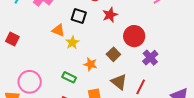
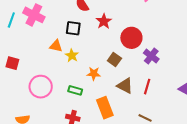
pink circle: (30, 82) -> (41, 87), moved

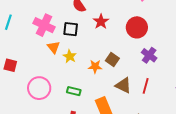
pink cross: (34, 15) -> (44, 25), moved
red circle: (131, 38) -> (137, 27), moved
orange triangle: (56, 46) -> (54, 47), turned 40
orange star: (94, 74) -> (95, 67), moved

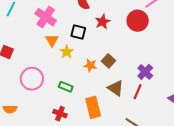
red circle: (137, 27) -> (138, 21), moved
black square: (71, 29) -> (78, 32), moved
purple cross: (149, 55) -> (145, 72), moved

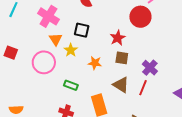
red star: (103, 22) -> (118, 38), moved
brown square: (108, 61) -> (122, 58), moved, turned -32
pink circle: (32, 79) -> (44, 62), moved

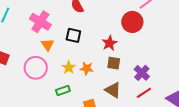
yellow star: (71, 50) -> (69, 67), moved
green rectangle: (71, 85) -> (63, 91), turned -40
red line: (143, 88) -> (144, 93), moved, turned 35

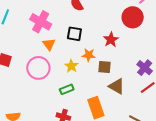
brown square: (114, 63) -> (104, 67), moved
orange star: (87, 68) -> (89, 55), moved

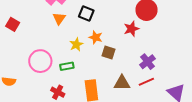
red star: (111, 40) -> (131, 29), moved
pink circle: (38, 68) -> (40, 61), moved
brown triangle: (117, 86) -> (122, 83), moved, turned -42

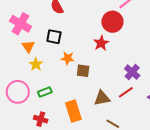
yellow star: (76, 44) -> (36, 64), moved
purple cross: (148, 62) -> (132, 72), moved

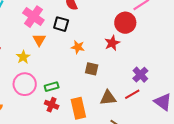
black square: (54, 37) -> (61, 24), moved
orange star: (68, 58) -> (78, 47), moved
yellow star: (36, 64) -> (23, 57), moved
red cross: (41, 119) -> (52, 105), moved

